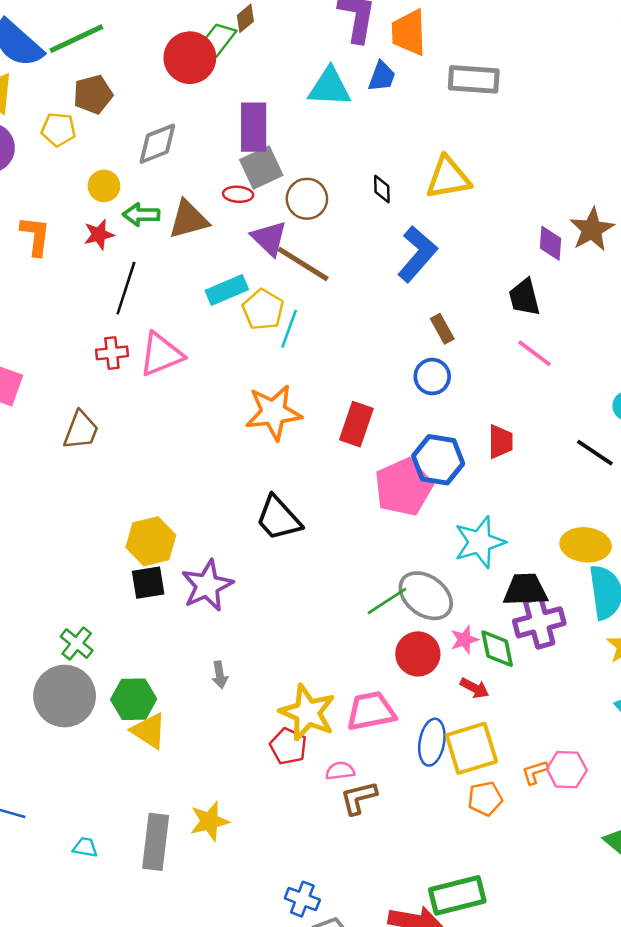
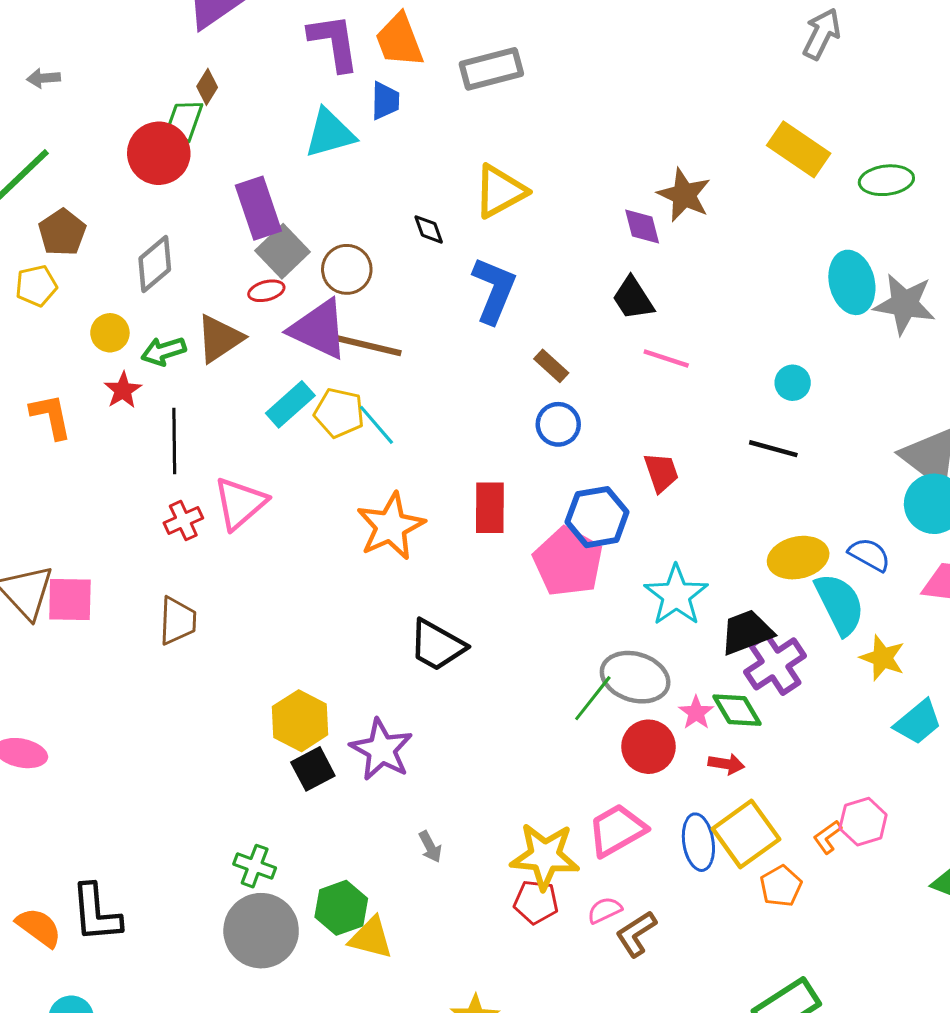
purple triangle: (269, 238) -> (319, 329), size x1.4
cyan line: (289, 329) -> (376, 425), turned -42

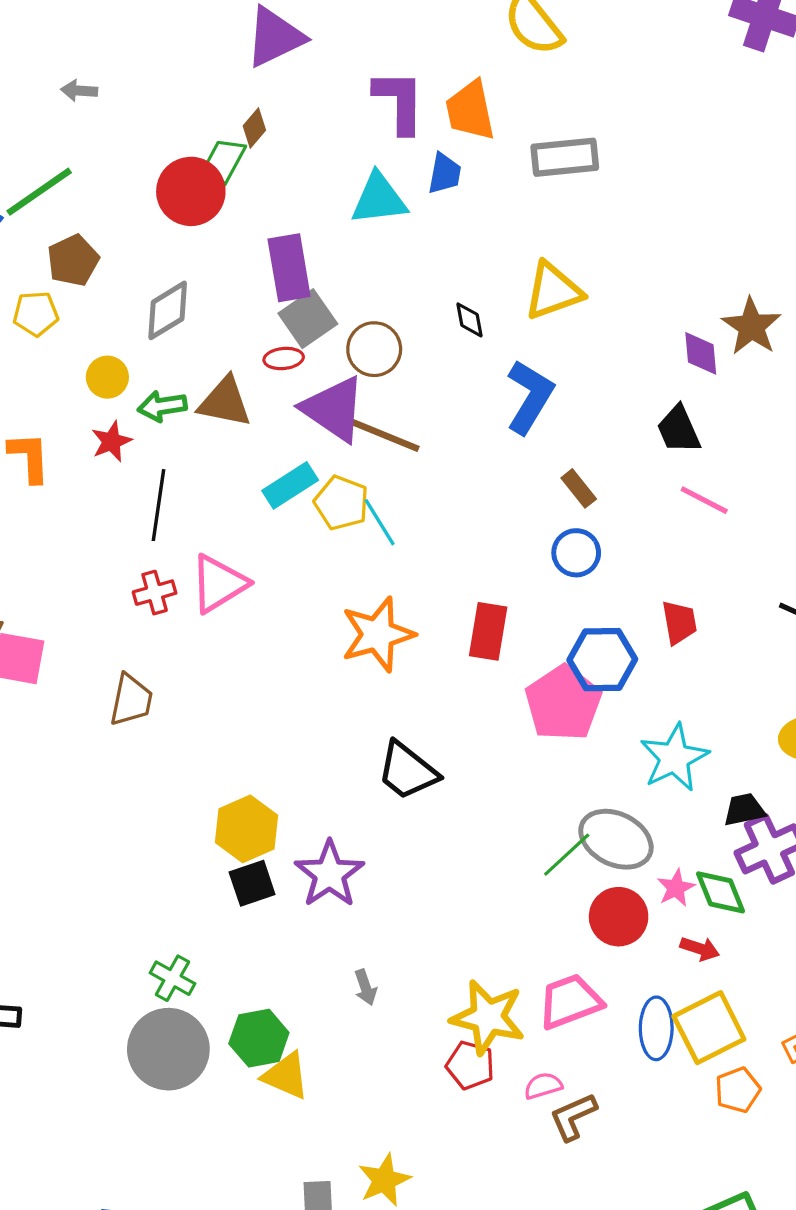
brown triangle: (219, 339) -> (225, 402), turned 36
black trapezoid: (747, 632) -> (744, 810), size x0.7

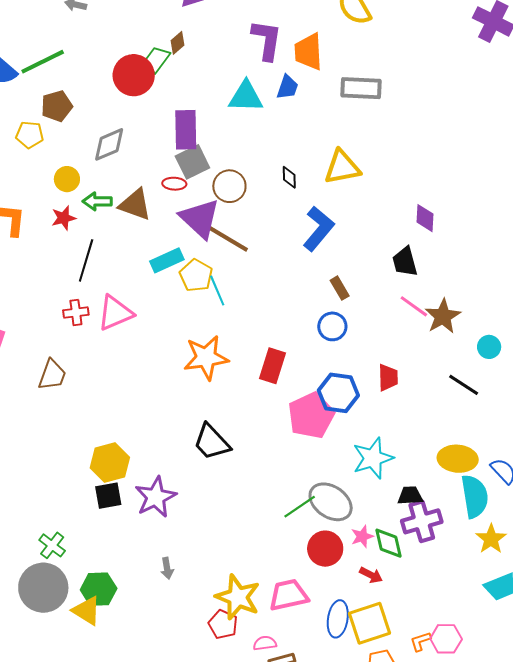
brown star: (752, 326) -> (443, 316), moved
yellow triangle: (286, 1076) -> (87, 611), moved

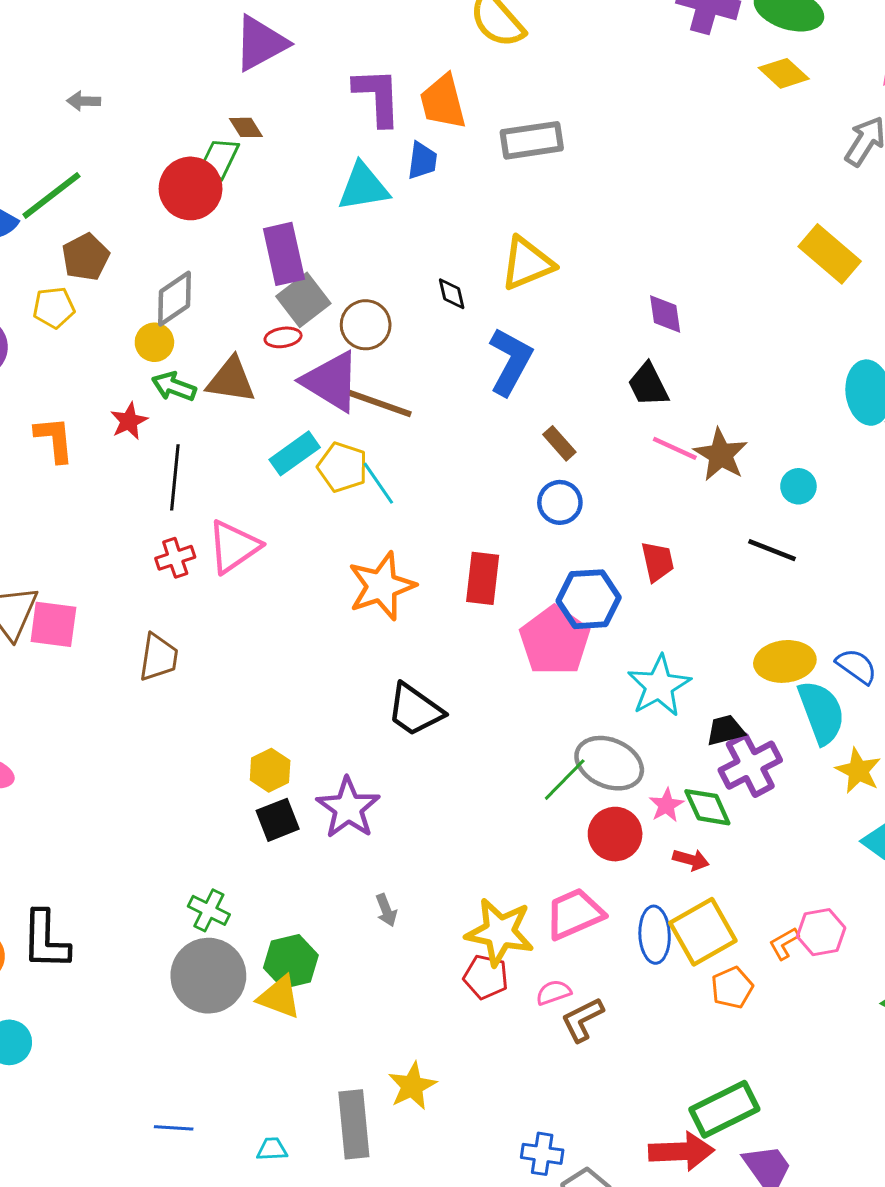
brown diamond: (177, 43) -> (246, 127), turned -70
yellow circle: (67, 179) -> (154, 342), moved
green arrow: (97, 201) -> (174, 387), turned 32
yellow hexagon: (110, 463) -> (270, 770), size x0.7

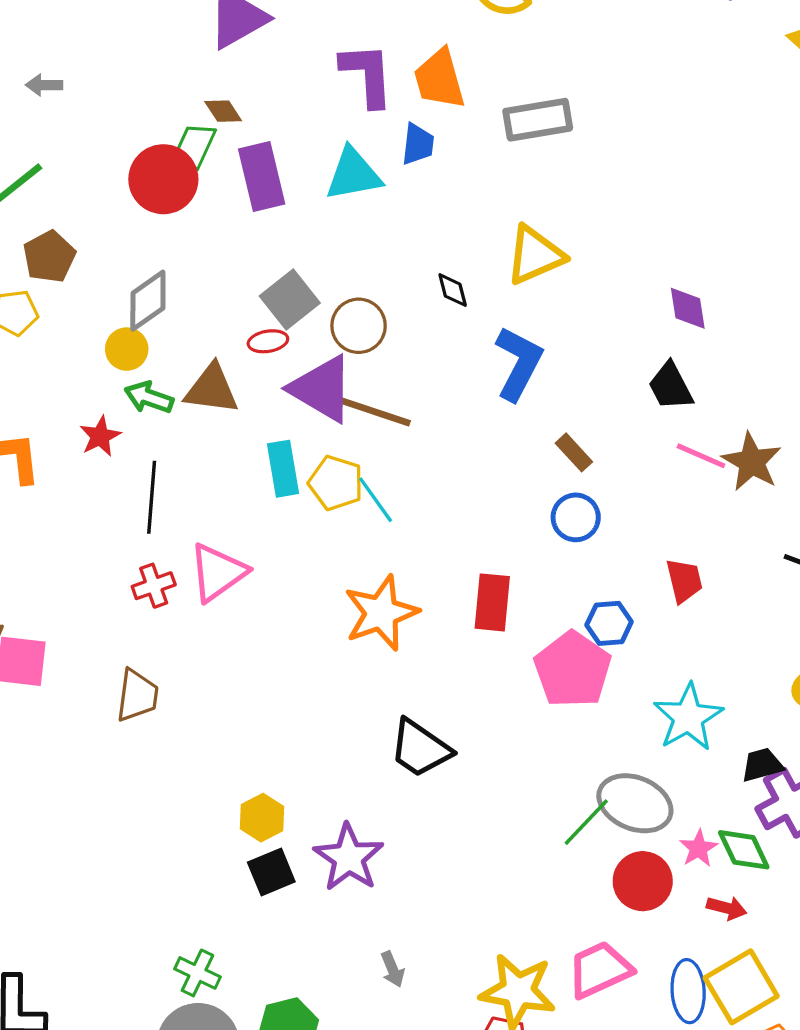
purple rectangle: (284, 254) -> (262, 176), moved
cyan rectangle: (295, 453) -> (283, 469), turned -63
blue hexagon: (589, 599) -> (609, 623), size x0.7

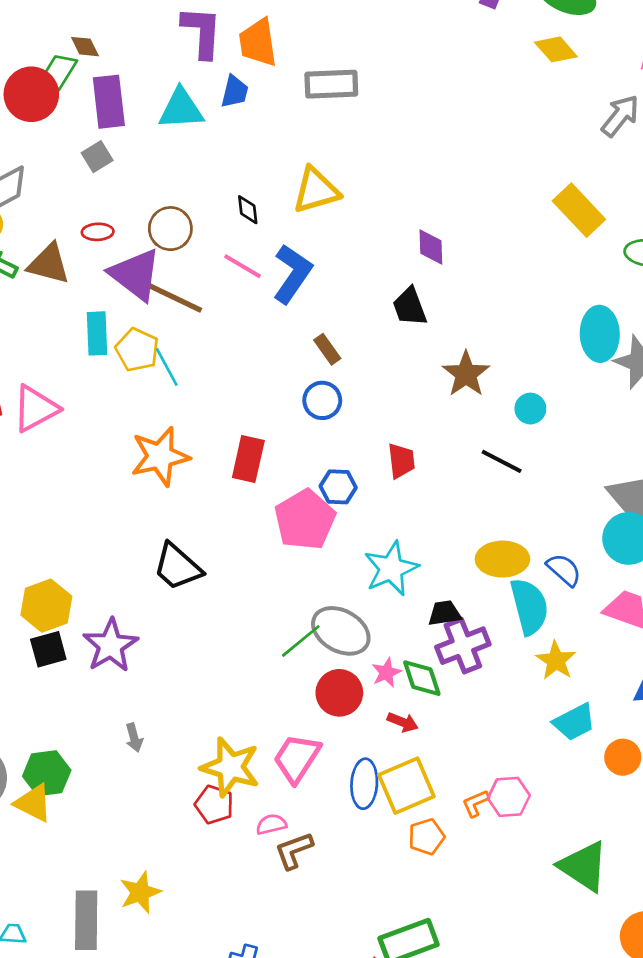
gray square: (290, 299) -> (97, 157), moved, size x0.7
pink line: (701, 456) -> (243, 266), moved
yellow hexagon: (262, 818) -> (46, 606), size x1.4
pink trapezoid: (600, 970) -> (297, 758), turned -40

